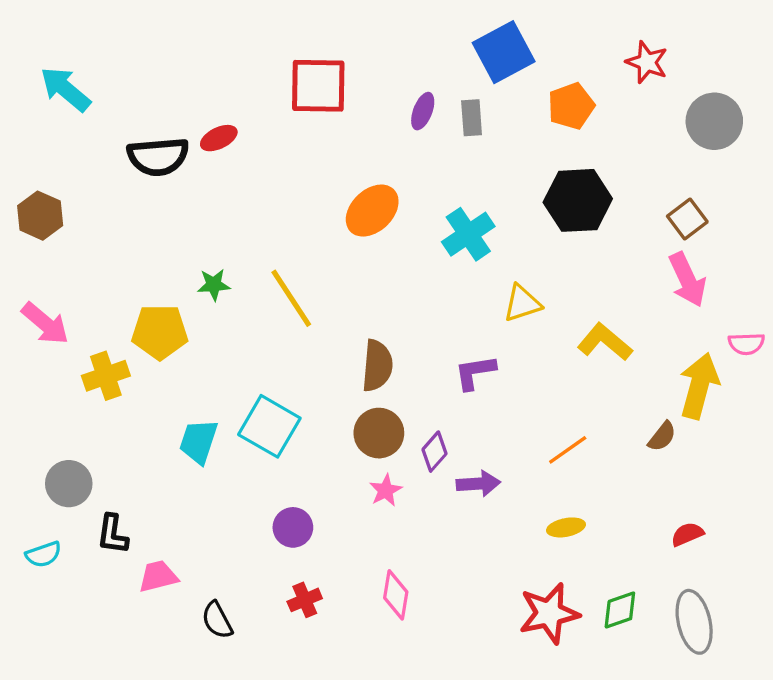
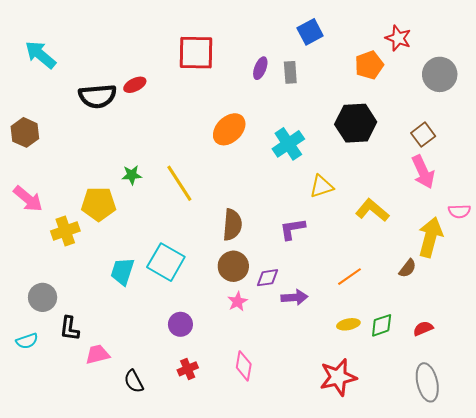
blue square: (504, 52) -> (310, 32), size x0.7
orange pentagon: (571, 106) -> (369, 65), moved
purple diamond: (435, 452) -> (268, 278), turned 40
green diamond: (620, 610) -> (382, 325), moved

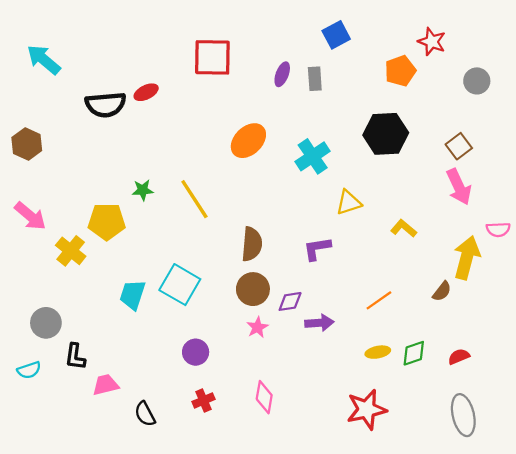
gray circle: (440, 74) -> (477, 81), size x0.7
yellow L-shape: (372, 210) -> (404, 228), size x0.7
yellow cross: (65, 231) -> (71, 251), turned -32

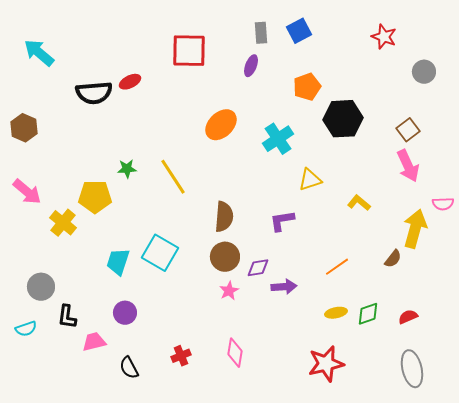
orange pentagon: (400, 71) -> (307, 87), moved
gray rectangle: (315, 79) -> (261, 33), moved
purple circle: (196, 352) -> (125, 313), moved

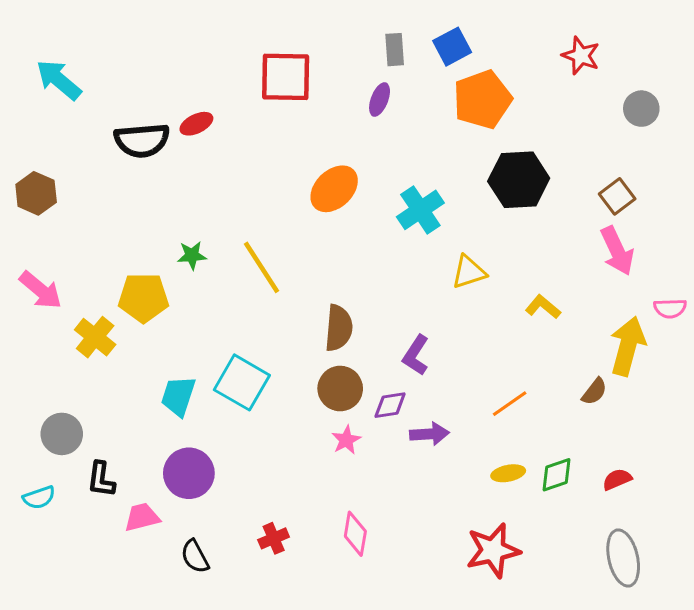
orange pentagon: (307, 87) -> (482, 100), moved, size x1.4
purple L-shape: (282, 221) -> (416, 355), moved, turned -48
purple circle: (125, 313) -> (189, 473), size x1.4

